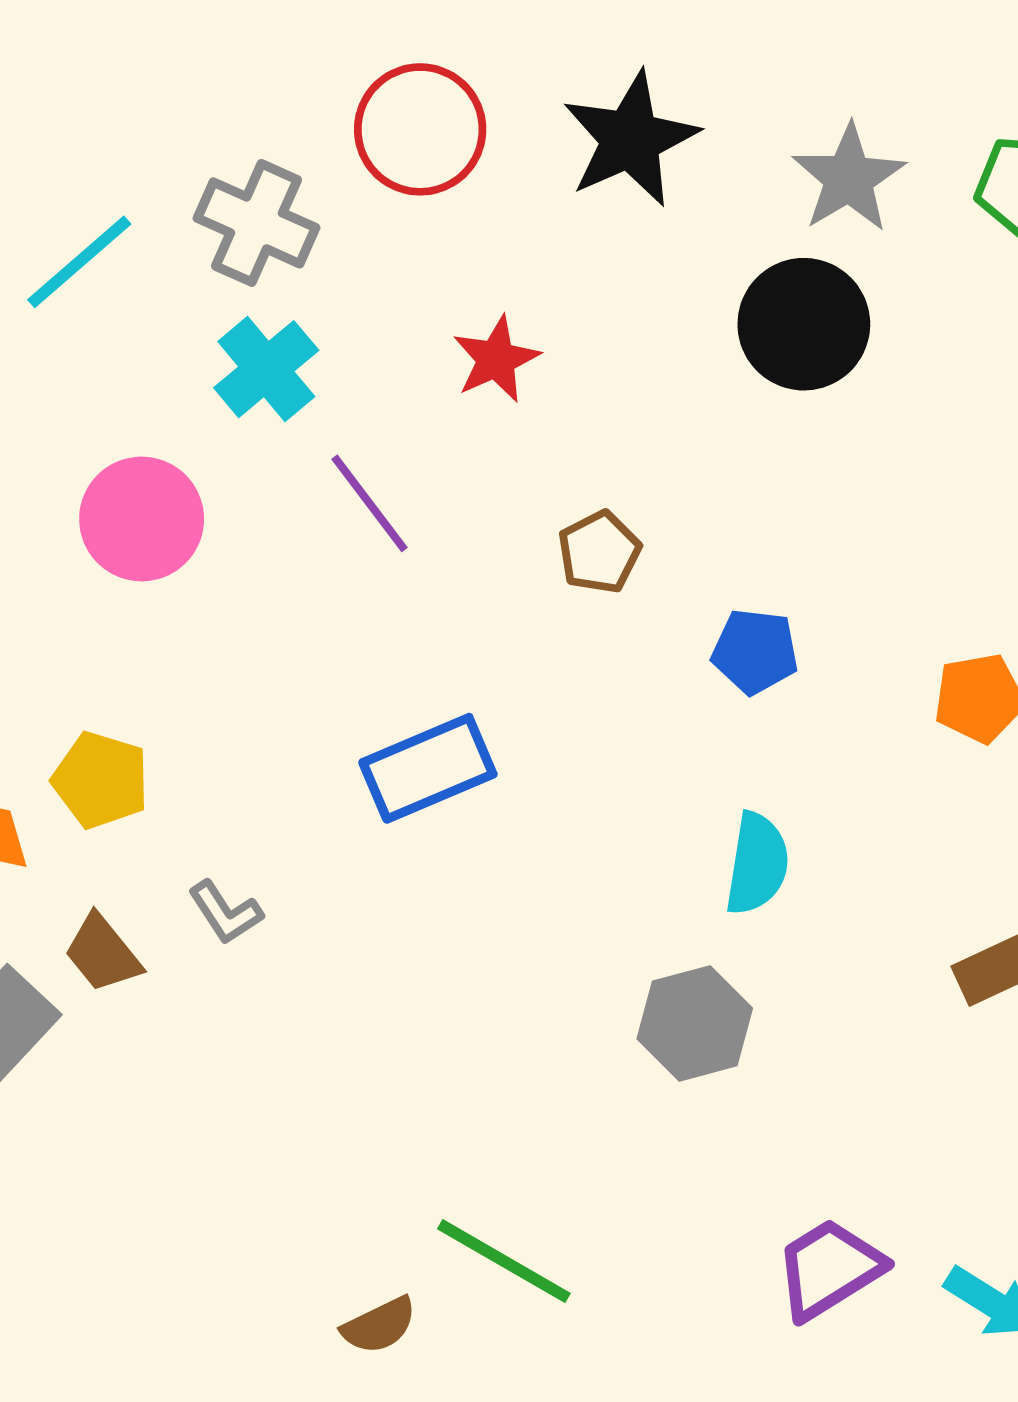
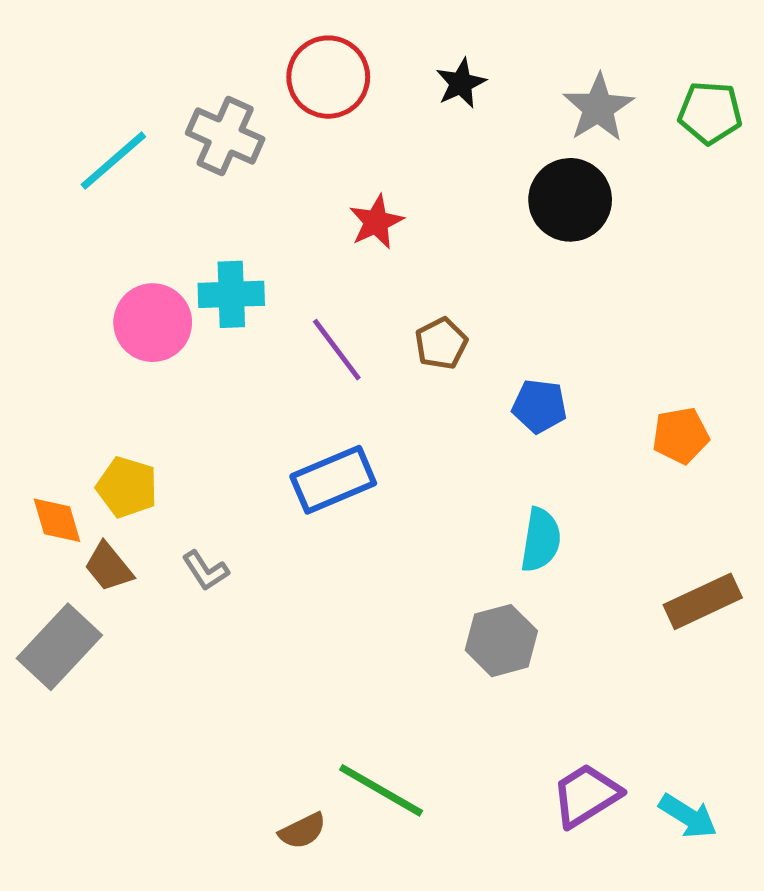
black star: (630, 139) -> (461, 83), size x0.6
cyan cross: (266, 369) -> (231, 294), moved, turned 38
purple line: (369, 503) -> (337, 350), moved
brown trapezoid: (103, 953) -> (108, 567), moved

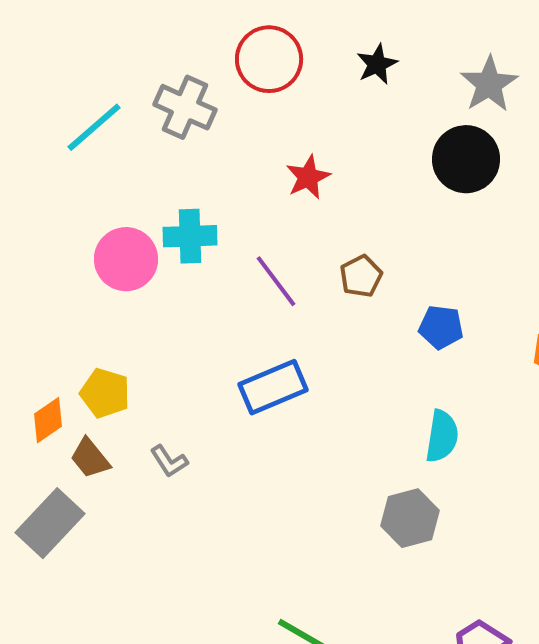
orange diamond: (57, 520) -> (48, 420), turned 72

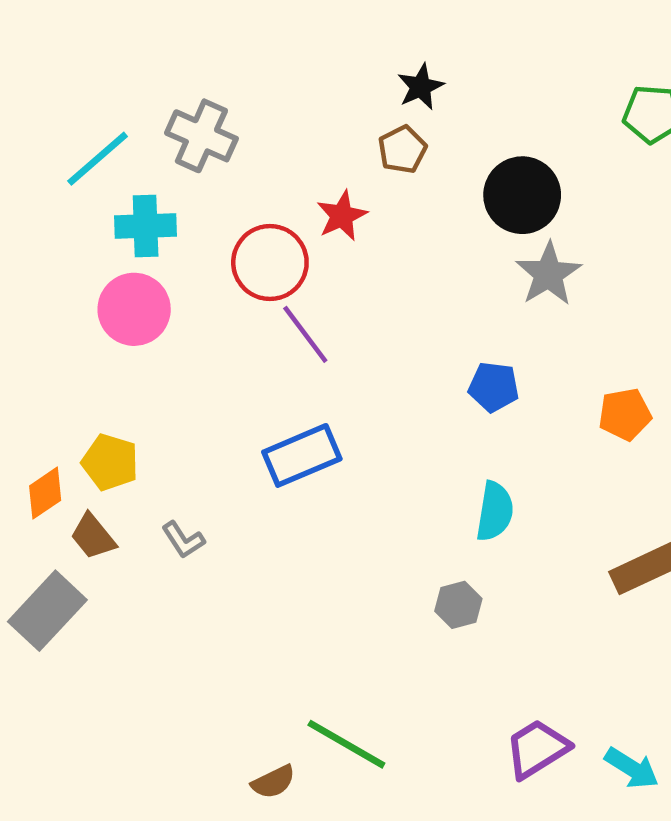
red circle: (269, 59) -> (270, 263), moved
gray star: (489, 84) -> (548, 274), moved
cyan cross: (190, 236) -> (146, 226), moved
brown pentagon: (361, 276) -> (402, 150), moved
gray hexagon: (410, 518) -> (458, 605), size x0.7

